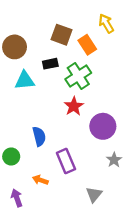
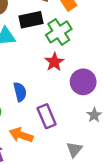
black rectangle: (50, 64) -> (31, 20), size x1.5
orange arrow: (40, 180) -> (21, 135), size x1.5

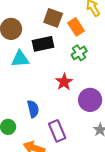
green cross: (59, 32) -> (79, 53), moved, size x0.7

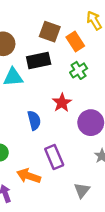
blue semicircle: (33, 109) -> (34, 120), moved

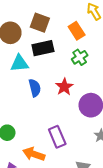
brown square: (50, 32) -> (40, 23), moved
blue semicircle: (34, 120) -> (35, 88), moved

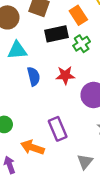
black rectangle: (43, 48) -> (57, 34), moved
red star: (64, 87) -> (65, 75), turned 30

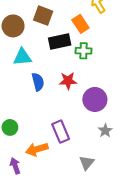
green cross: (82, 44) -> (84, 51), turned 35
orange arrow: (32, 147) -> (37, 149), turned -35

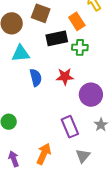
purple rectangle: (61, 132) -> (70, 127), moved
orange arrow: (37, 149) -> (44, 154), moved, turned 130

